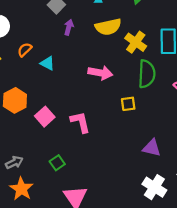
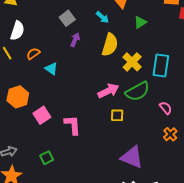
yellow semicircle: (108, 27) -> (110, 45), turned -70
pink arrow: (100, 73) -> (108, 91), moved, turned -45
green semicircle: (147, 74) -> (137, 91), turned 50
purple triangle: (152, 148) -> (132, 157), size x1.4

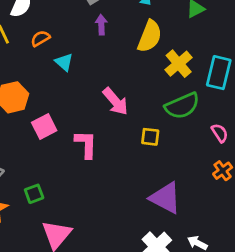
purple arrow: (75, 40) -> (101, 25), turned -32
pink arrow: (108, 91) -> (115, 101), moved, turned 70
green square: (47, 158) -> (34, 194), moved

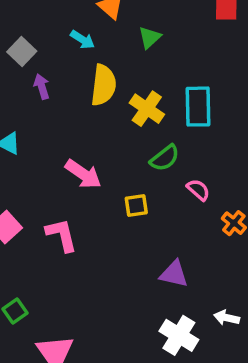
green semicircle: (182, 106) -> (165, 158), size x0.7
pink semicircle: (220, 133) -> (198, 190), moved
purple triangle: (165, 198) -> (174, 274), size x0.7

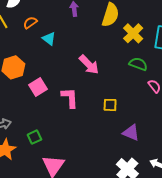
green semicircle: (165, 158) -> (138, 64), turned -132
yellow square: (136, 205) -> (110, 105), moved

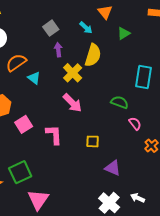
orange semicircle: (30, 23) -> (16, 63), size x1.5
yellow cross: (133, 33) -> (73, 73), moved
green square: (34, 137) -> (20, 172), size x1.6

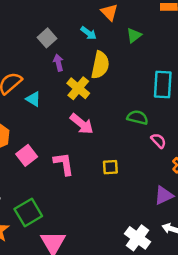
purple triangle: (113, 168) -> (164, 195), moved, turned -42

